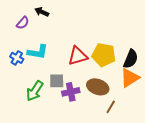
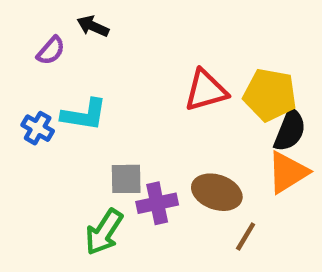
yellow pentagon: (104, 55) -> (270, 95), moved
red triangle: (78, 56) -> (206, 90), moved
green arrow: (35, 91) -> (104, 232), moved

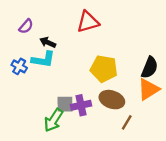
black arrow: (93, 26) -> (48, 42), moved
red triangle: (206, 90) -> (88, 22), moved
yellow pentagon: (270, 95) -> (104, 69), moved
gray square: (126, 179) -> (65, 104), moved

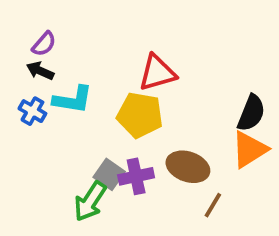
red triangle: (88, 22) -> (157, 73), moved
black arrow: (48, 42) -> (40, 71), moved
yellow pentagon: (104, 69) -> (140, 115), moved
gray square: (65, 104) -> (109, 174), turned 36

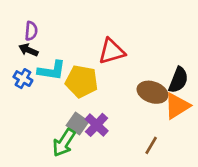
purple semicircle: (44, 44) -> (31, 31), turned -36
yellow pentagon: (140, 115) -> (82, 81), moved
brown ellipse: (188, 167) -> (152, 92), moved
purple cross: (136, 176) -> (97, 125), turned -35

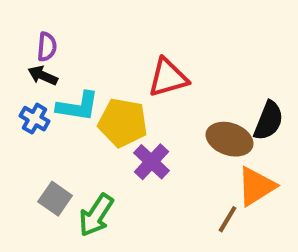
orange triangle: (177, 106) -> (256, 186), moved
gray square: (78, 124) -> (55, 199), moved
purple cross: (97, 125) -> (152, 162), moved

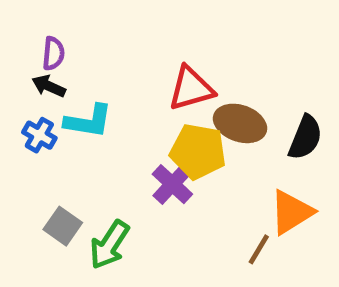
yellow pentagon: (123, 123) -> (198, 151), moved
brown ellipse: (230, 139) -> (240, 123), moved

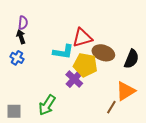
black arrow: (49, 86) -> (21, 37), turned 48
cyan L-shape: (88, 121) -> (63, 52), moved
gray square: (63, 226) -> (14, 111), moved, turned -35

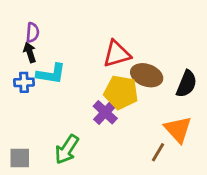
cyan L-shape: (63, 52) -> (51, 74), moved
blue cross: (17, 58) -> (24, 82), turned -32
orange triangle: (126, 91) -> (178, 129), turned -40

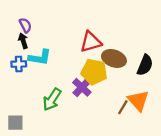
purple semicircle: (33, 32) -> (25, 25), turned -32
green arrow: (67, 149) -> (52, 99), moved
brown line: (158, 152) -> (123, 107), moved

